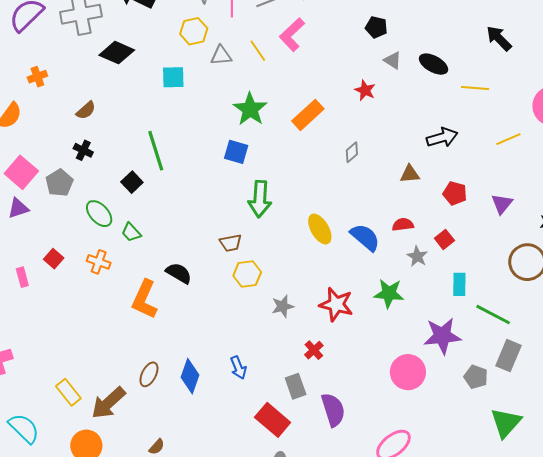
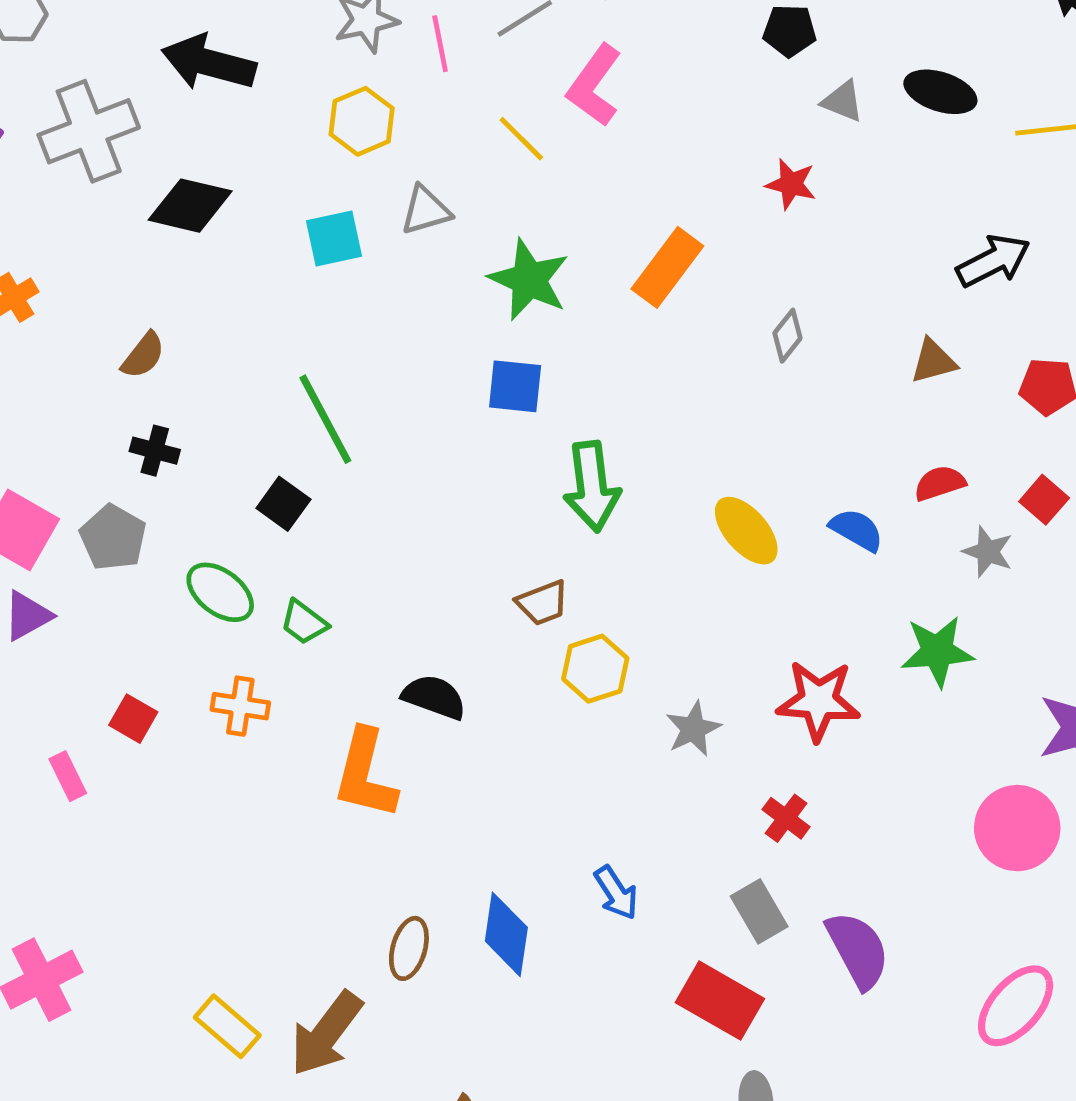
gray triangle: (221, 56) -> (426, 210), moved
blue semicircle: (365, 237) -> (857, 530), size x0.7

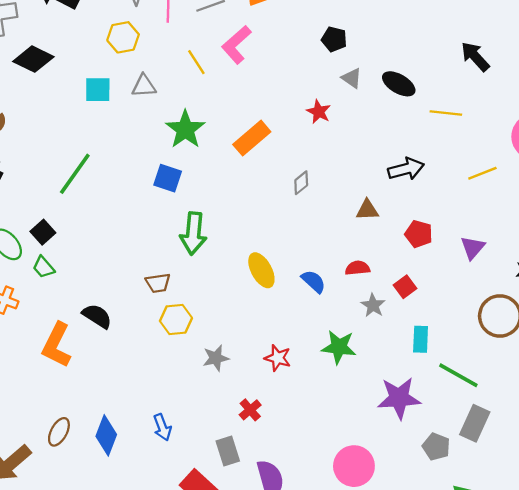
green line: (325, 419) -> (75, 174), turned 51
black square: (283, 504) -> (43, 232), moved
red star: (818, 701) -> (278, 358), size x0.7
pink circle: (1017, 828) -> (354, 466), moved

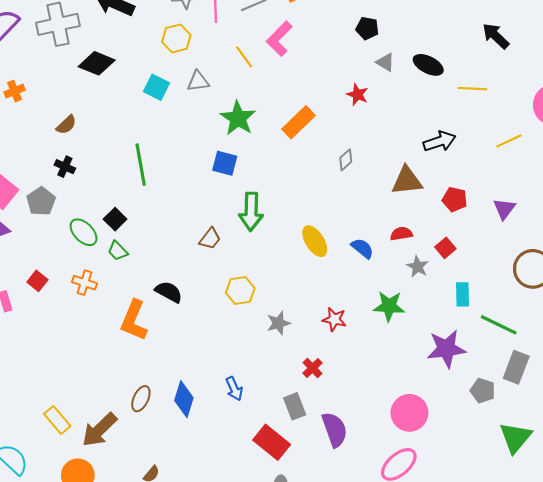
cyan square: (98, 90) -> (157, 87), turned 30
green line: (75, 174) -> (141, 165), turned -42
brown triangle: (367, 210) -> (407, 181), size x1.5
brown trapezoid: (158, 283) -> (210, 239), moved, turned -40

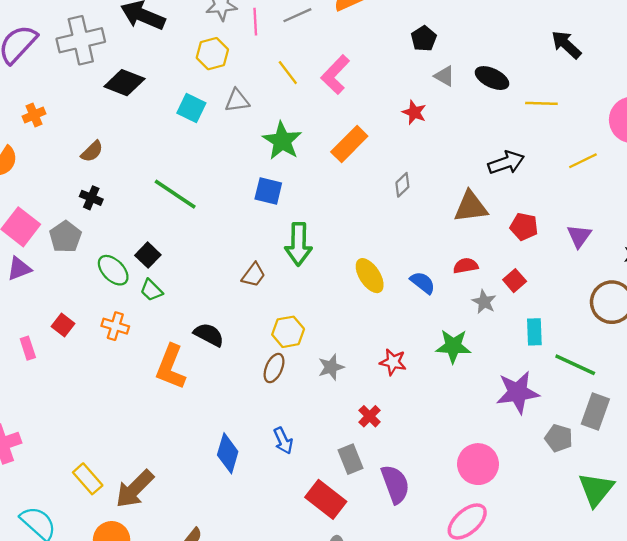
black pentagon: (367, 28) -> (424, 39), turned 30
pink L-shape: (279, 39) -> (335, 75), moved
green line: (141, 165) -> (175, 194), turned -45
brown ellipse: (141, 399) -> (274, 368), moved

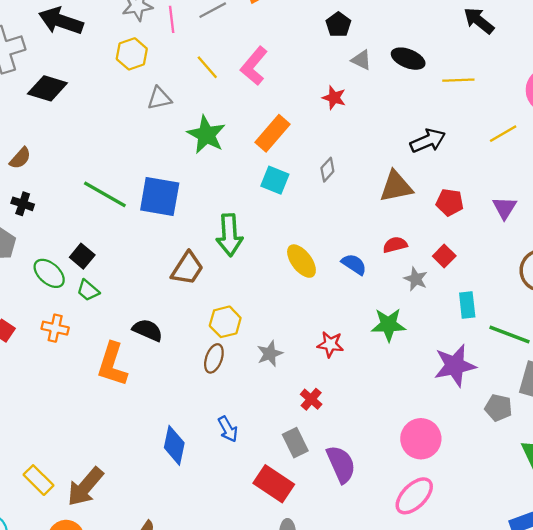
cyan square: (191, 108) -> (275, 180), moved
blue square: (268, 191) -> (160, 196), moved, size x1.5
brown trapezoid: (253, 275) -> (187, 268), size x1.4

